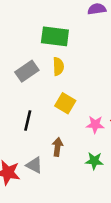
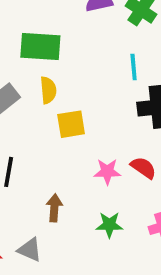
yellow square: (65, 103) -> (71, 124), moved, turned -36
gray triangle: (34, 165) -> (30, 250), moved

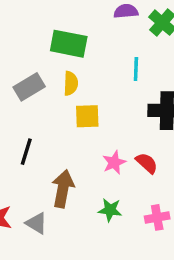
cyan line: (134, 67) -> (136, 69), moved
pink star: (107, 172) -> (114, 162), turned -30
brown arrow: (54, 208) -> (63, 189), size x1.5

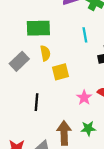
black line: (26, 152) -> (37, 102), moved
brown arrow: (63, 189) -> (64, 133), moved

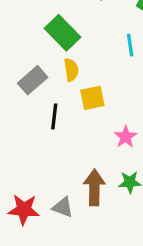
green rectangle: (38, 28) -> (63, 33), turned 45
black line: (37, 102) -> (54, 116), moved

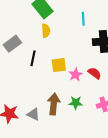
gray rectangle: (33, 80) -> (12, 44), moved
yellow square: (92, 98) -> (59, 65), moved

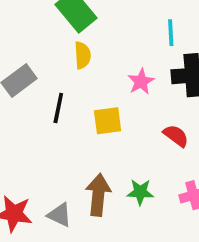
cyan line: (83, 19) -> (171, 33), moved
pink star: (76, 75) -> (141, 81), moved

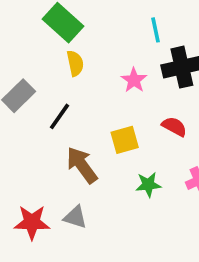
black line: (58, 108) -> (60, 116), turned 32
yellow square: (108, 121) -> (125, 140), moved
brown arrow: (98, 195) -> (82, 165), moved, turned -33

